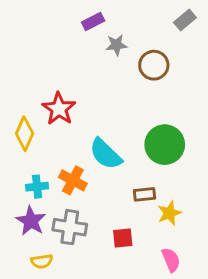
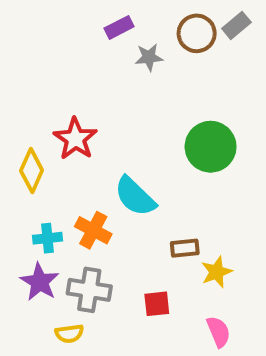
brown circle: (154, 65) -> (197, 33), moved
green circle: (165, 145) -> (211, 147), moved
yellow semicircle: (42, 261) -> (69, 334), moved

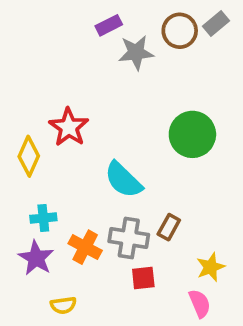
gray star: (149, 57) -> (136, 53), size x1.4
orange cross: (93, 230) -> (85, 247), moved
brown rectangle: (185, 248) -> (169, 227), turned -55
yellow star: (217, 272) -> (211, 267), moved
gray cross: (89, 290) -> (129, 238), moved

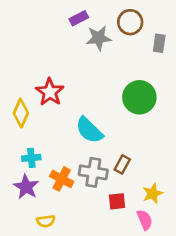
gray rectangle: (216, 23) -> (159, 43), moved, turned -42
red square: (143, 278) -> (117, 201), moved

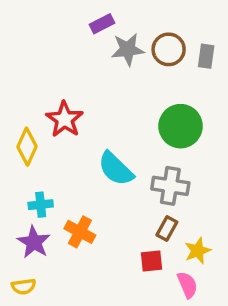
brown circle: (130, 22) -> (169, 49), moved
brown rectangle: (122, 164) -> (167, 229), moved
gray cross: (93, 172) -> (170, 186), moved
yellow semicircle: (46, 221) -> (24, 287), moved

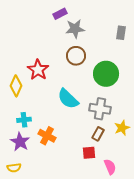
brown circle: (169, 49) -> (76, 56), moved
yellow star: (198, 251) -> (122, 128), moved

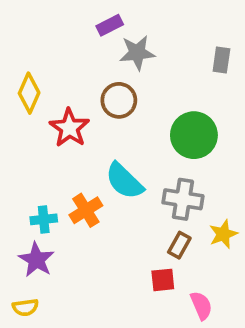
brown circle: (76, 56) -> (119, 100), moved
yellow diamond: (16, 86) -> (29, 93), moved
orange cross: (47, 136) -> (86, 210), moved, turned 30

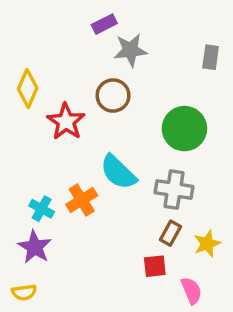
cyan cross: (44, 219) -> (42, 209), turned 35
yellow star: (223, 234) -> (207, 244), moved

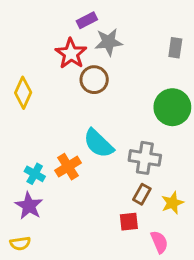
yellow diamond: (28, 89) -> (23, 93), moved
red star: (66, 122) -> (71, 54), moved
green circle: (184, 129) -> (172, 107), moved

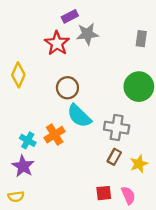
brown circle: (94, 80) -> (67, 88), moved
red square: (129, 222) -> (104, 193), moved

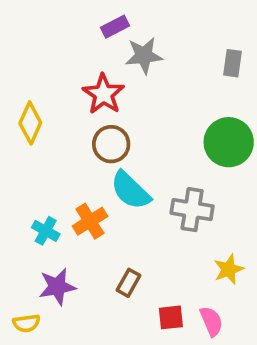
red star: (57, 43) -> (103, 94), moved
brown rectangle: (114, 157) -> (128, 283), moved
purple star: (23, 166) -> (57, 287), moved, turned 30

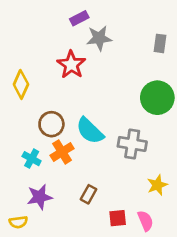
brown circle: (111, 144) -> (51, 124), moved

